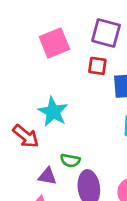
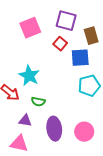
red square: (97, 66) -> (60, 44), turned 32
green semicircle: (70, 160) -> (38, 102), moved

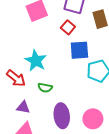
blue square: (80, 58) -> (79, 50), moved
purple triangle: (25, 121) -> (23, 107), moved

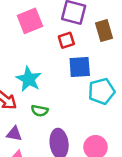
red square: (68, 27) -> (66, 40), turned 32

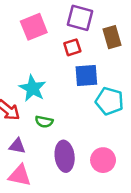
cyan pentagon: (102, 91) -> (109, 101), turned 30

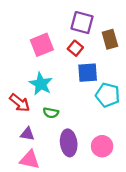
pink square: (34, 27) -> (42, 45), moved
red square: (72, 47) -> (75, 48), turned -32

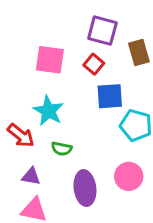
pink square: (42, 45) -> (50, 60), turned 30
pink circle: (102, 146) -> (129, 176), moved

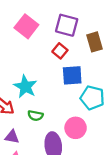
pink square: (50, 60) -> (26, 26), moved, turned 30
pink circle: (129, 176) -> (76, 128), moved

